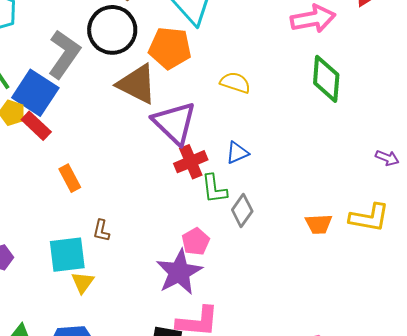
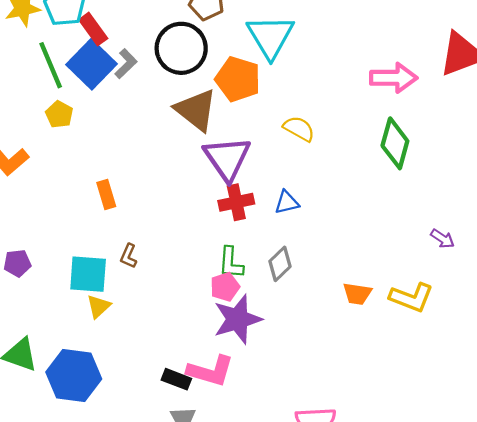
gray L-shape: (64, 54) -> (126, 64), size x0.6
blue square: (35, 93) -> (92, 64), moved
red rectangle: (36, 126) -> (93, 29), moved
green L-shape: (214, 189) -> (231, 263), moved
purple star: (179, 272) -> (238, 319), moved

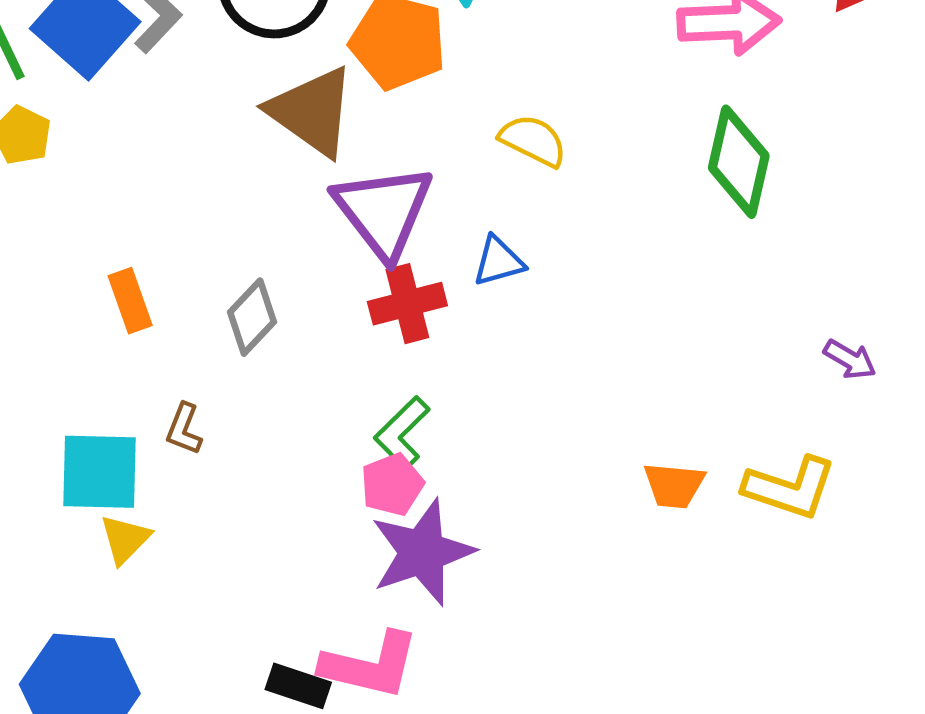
blue triangle: (287, 202) -> (499, 261), moved
green L-shape: (231, 263) -> (402, 433), turned 44
gray diamond: (280, 264) -> (252, 317), moved

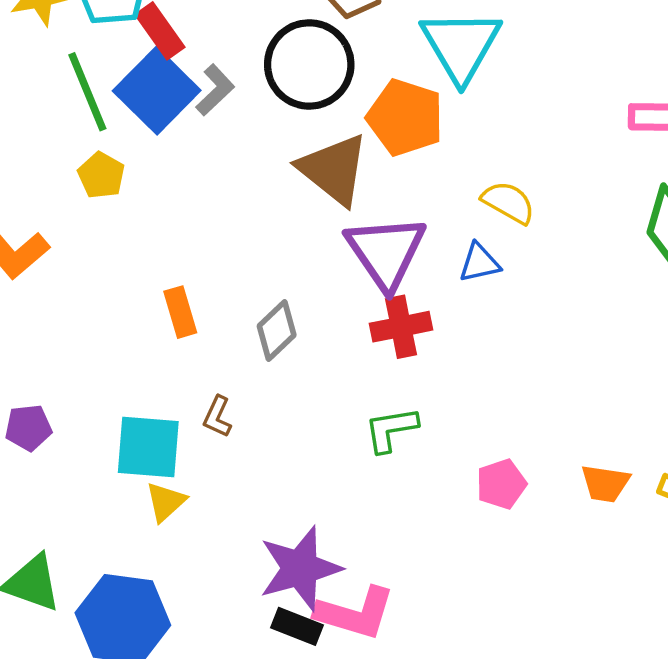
blue triangle: (499, 261) -> (480, 263), moved
green L-shape: (402, 433) -> (391, 429), turned 32
pink pentagon: (392, 485) -> (501, 484), moved
purple star: (422, 552) -> (300, 568), moved

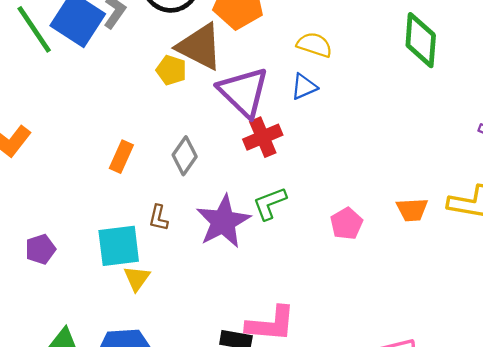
yellow pentagon: (101, 175) -> (171, 70), moved
orange rectangle: (180, 312) -> (121, 157), turned 52
purple star: (300, 568) -> (223, 222), moved

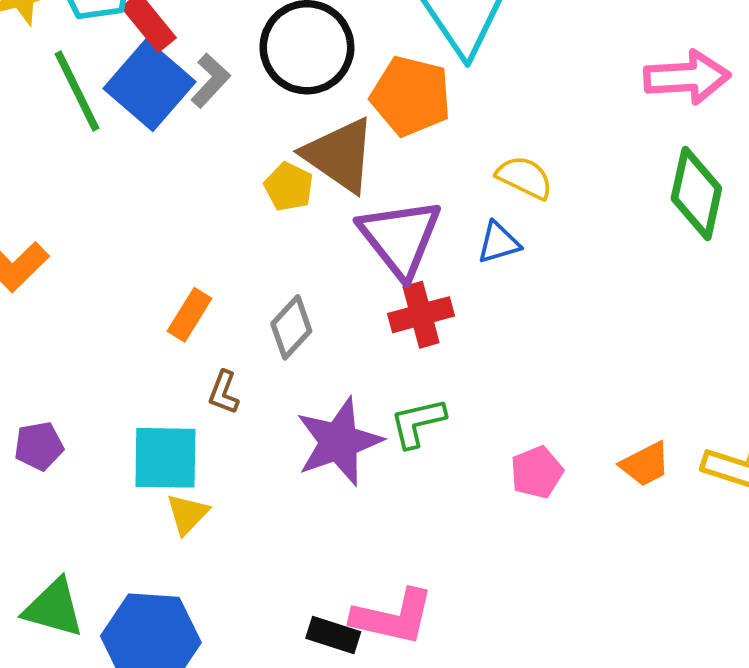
orange trapezoid: (412, 210) -> (645, 464), turned -32
brown L-shape: (158, 218) -> (224, 392), moved

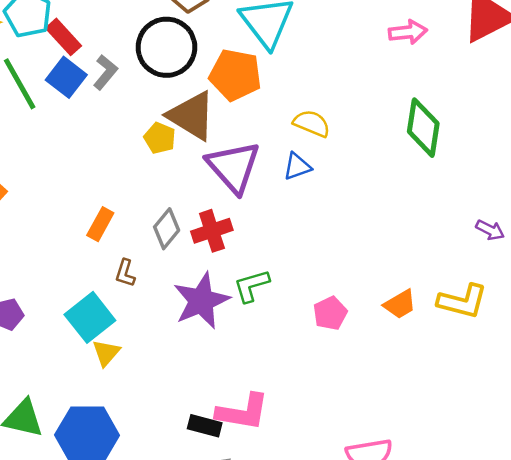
pink arrow: (687, 77) -> (408, 32), moved, size x0.7
blue square: (149, 85) -> (66, 77), size x0.7
red cross: (421, 315) -> (212, 231), moved
cyan square: (165, 458) -> (90, 317), turned -36

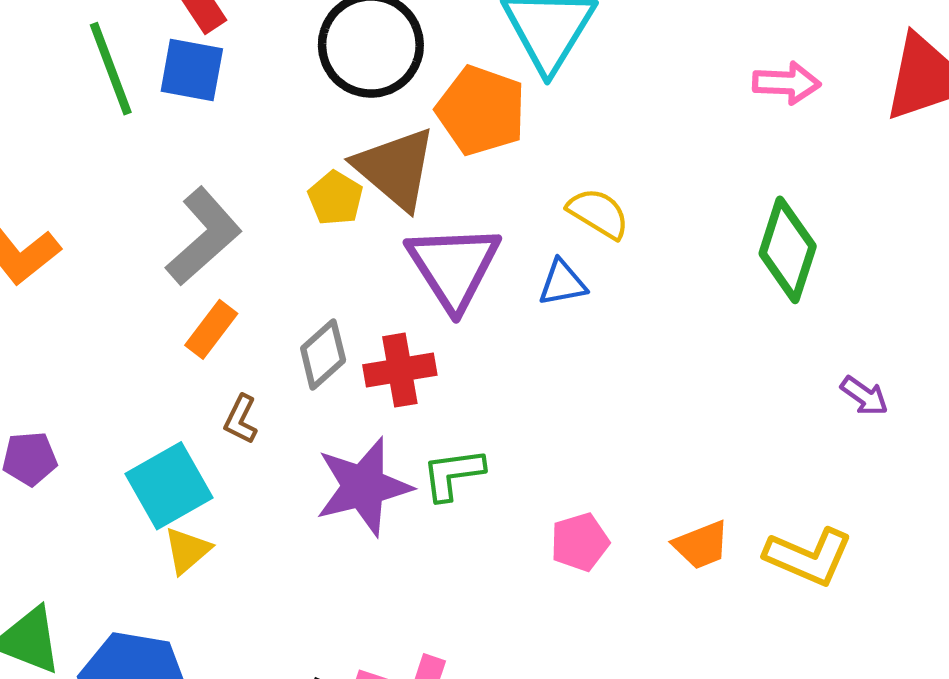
gray L-shape: (105, 72) -> (204, 236), moved, size x1.6
blue square: (66, 77) -> (192, 70), turned -36
purple arrow: (490, 230) -> (864, 396), moved

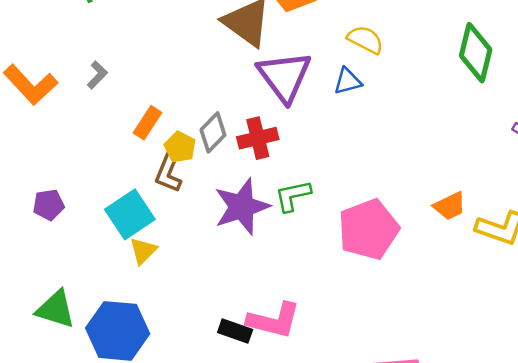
yellow pentagon: (335, 198) -> (180, 147), moved
gray L-shape: (204, 236) -> (97, 75), moved, size x0.5
brown L-shape: (241, 419) -> (168, 173), size x1.4
pink pentagon: (580, 542) -> (369, 229), size x1.8
orange trapezoid: (701, 545) -> (450, 206), moved

